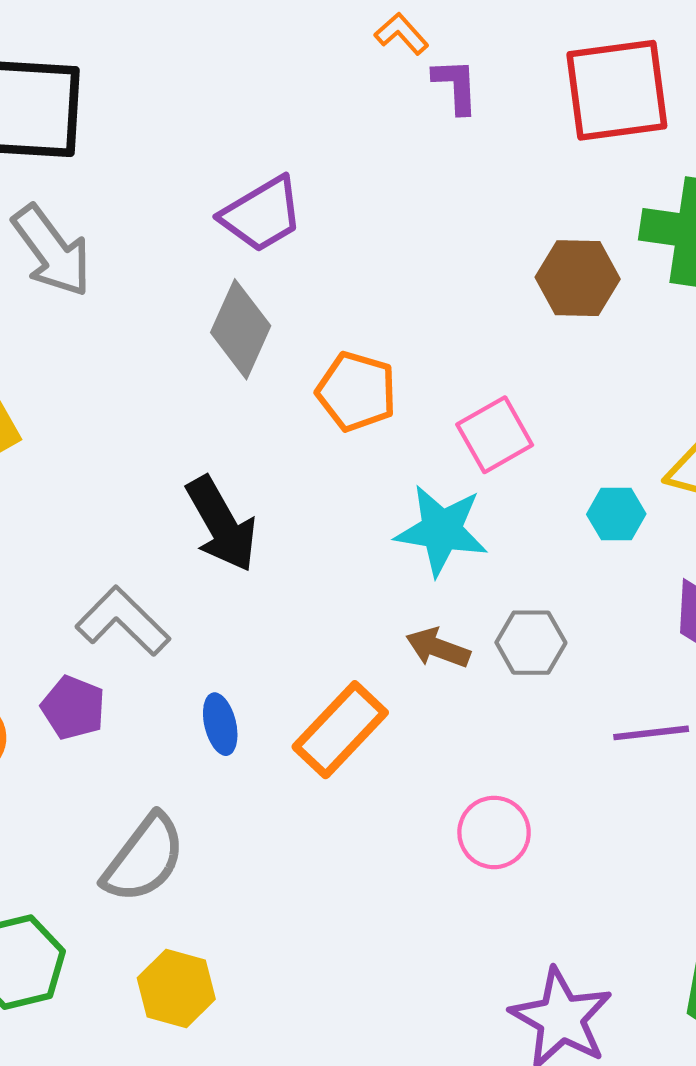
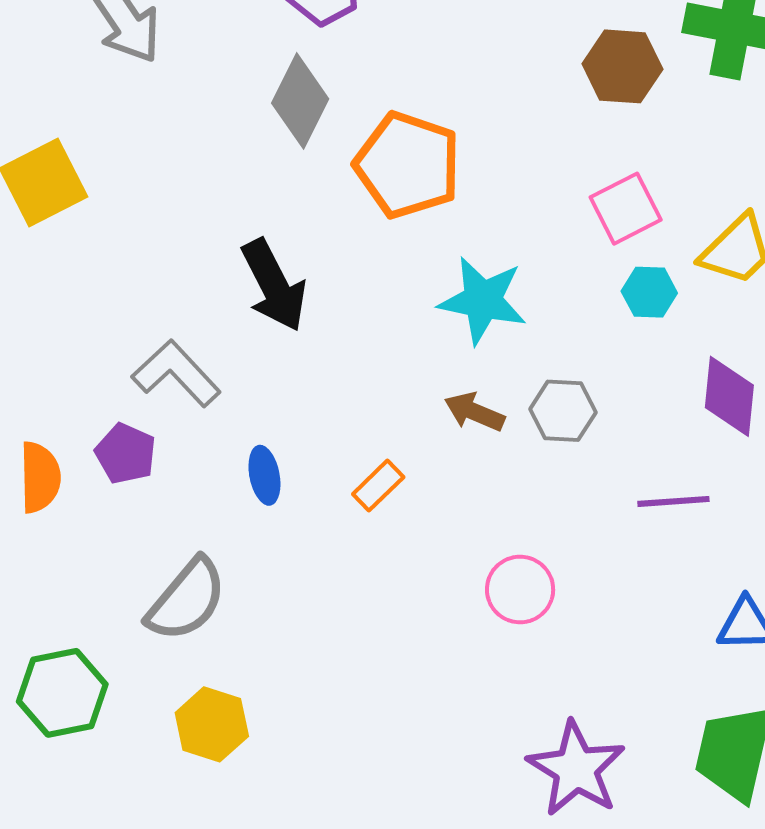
orange pentagon: (356, 392) -> (408, 165), size x1.4
pink square: (495, 435) -> (626, 209), moved
orange rectangle: (340, 730) -> (378, 486), size x0.6

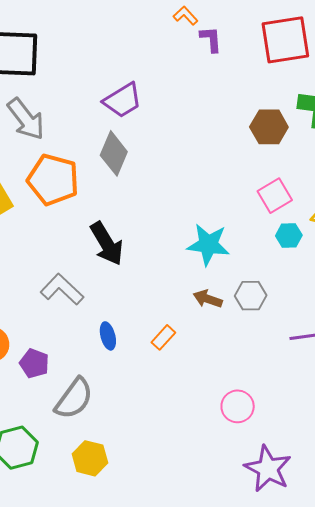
orange pentagon: (408, 165) -> (53, 180), moved
purple pentagon: (126, 454) -> (34, 363), moved
pink circle: (520, 590) -> (238, 406), moved

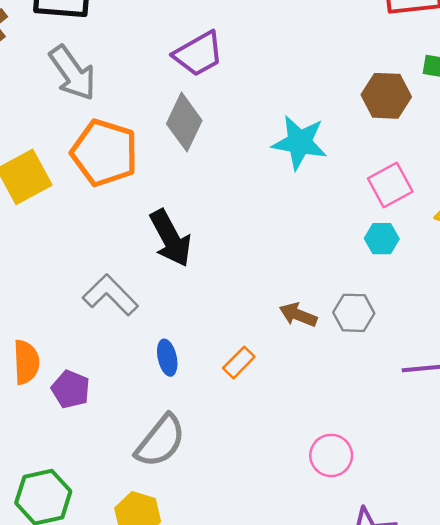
cyan hexagon: (289, 235) -> (382, 239), moved
cyan star: (208, 245) -> (300, 142), moved
gray semicircle: (74, 399) -> (161, 441), moved

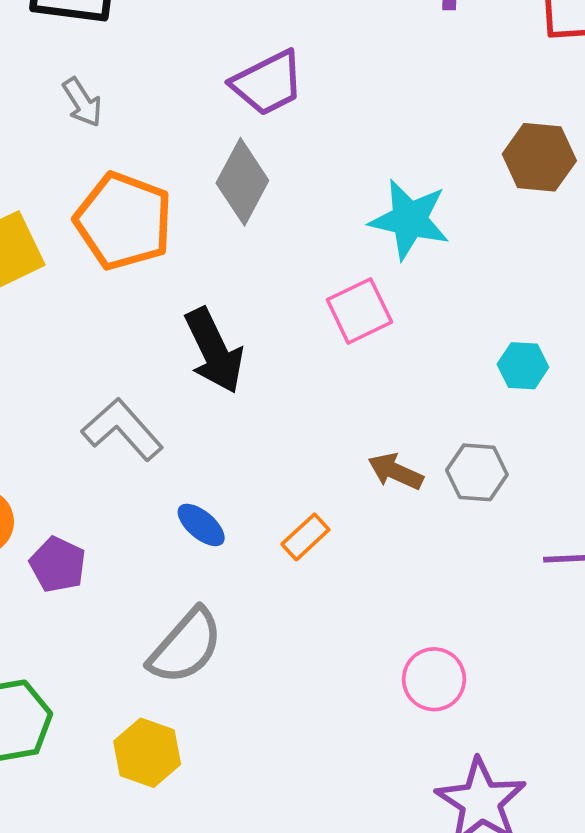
gray arrow: (73, 73) -> (82, 102), size x0.6
pink square: (390, 185) -> (359, 311), moved
blue ellipse: (167, 358) -> (201, 525), turned -40

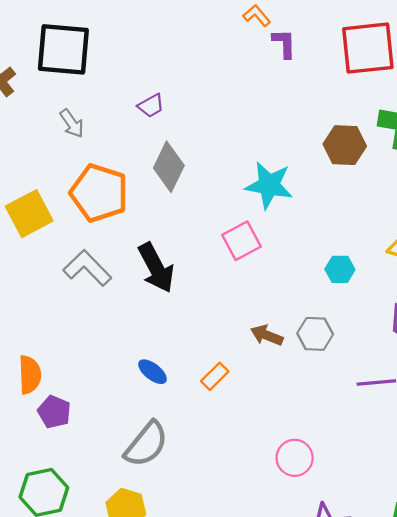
purple trapezoid: (268, 83) -> (151, 106), moved, size x0.6
gray L-shape: (122, 429) -> (87, 268), moved
purple pentagon: (58, 565) -> (54, 412), moved

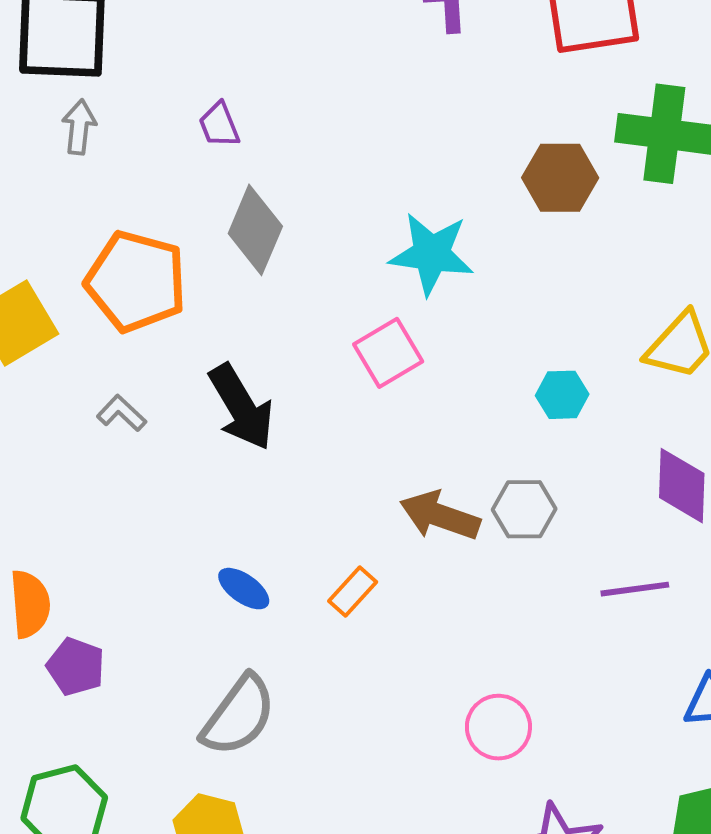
purple trapezoid: (151, 106) -> (219, 125), turned 100
gray arrow: (72, 123) -> (79, 127), moved, turned -136
gray L-shape: (87, 268) -> (122, 413), size x0.6
brown arrow: (267, 335) -> (440, 516), size x1.4

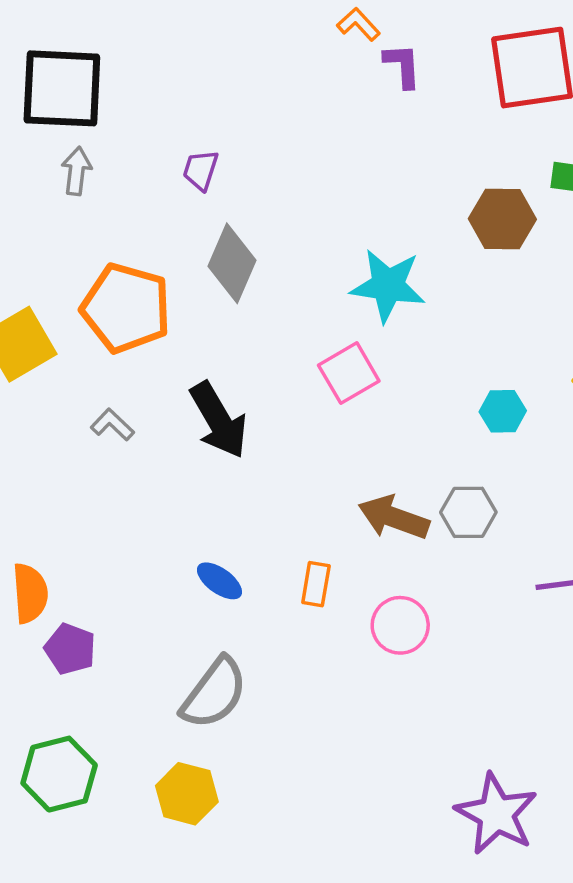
purple trapezoid: (219, 125) -> (201, 170), turned 39
orange rectangle: (353, 592) -> (316, 584), turned -33
pink circle: (498, 727) -> (400, 625), moved

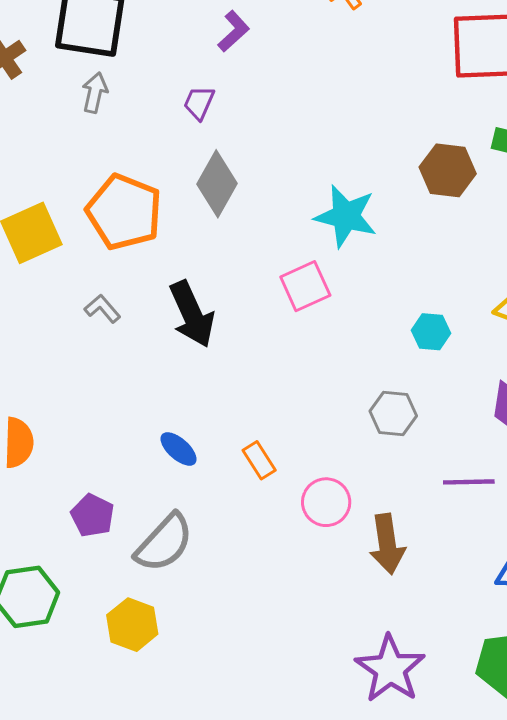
purple L-shape: (402, 66) -> (234, 31), moved, turned 45
brown arrow: (394, 518) -> (387, 544), moved, turned -124
orange rectangle: (316, 584) -> (259, 460), turned -48
purple pentagon: (70, 649) -> (93, 515), moved

